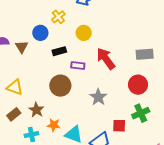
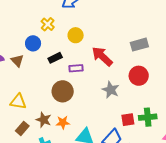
gray star: (98, 97) -> (111, 90), moved
green cross: (141, 113) -> (148, 117), moved, turned 30
orange star: (54, 125) -> (63, 122), moved

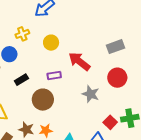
yellow cross: (48, 24) -> (22, 34), turned 32
black rectangle: (55, 58) -> (21, 80), moved
red square: (128, 120) -> (110, 122), turned -32

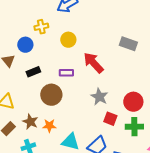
gray rectangle: (115, 47) -> (128, 44), moved, turned 30
red circle: (117, 78) -> (133, 102), moved
red square: (110, 122) -> (110, 119), moved, turned -32

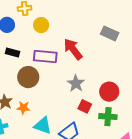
yellow circle: (68, 40) -> (41, 25), moved
black rectangle: (33, 72) -> (12, 52), turned 32
purple rectangle: (66, 73) -> (45, 57), size x1.6

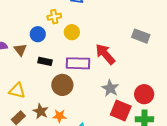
red square: (85, 106) -> (121, 111), size x1.5

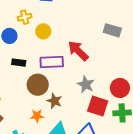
brown star: (41, 111) -> (54, 101), moved

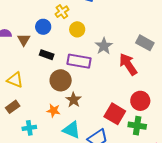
yellow cross: (25, 17) -> (62, 12), turned -32
red arrow: (78, 51) -> (128, 64), moved
gray star: (86, 85) -> (104, 46), moved

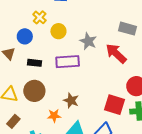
brown circle: (61, 80) -> (34, 91), moved

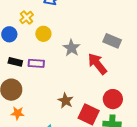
purple rectangle: (68, 62) -> (36, 63), moved, size x0.7
brown star: (71, 100) -> (66, 101), moved
orange star: (54, 116) -> (18, 113), moved

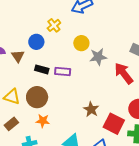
yellow circle: (43, 34) -> (81, 43), moved
gray star: (71, 48) -> (98, 57), turned 30

